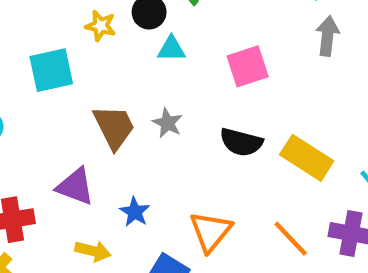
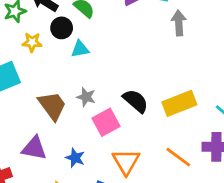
pink square: (248, 66) -> (106, 122), moved
black semicircle: (241, 142) -> (136, 101), turned -144
yellow rectangle: (307, 158) -> (179, 103), turned -44

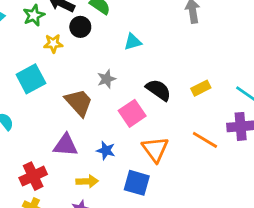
cyan triangle: (80, 49) -> (133, 42), moved
gray star: (86, 97) -> (106, 79), moved, turned -30
yellow rectangle: (179, 103) -> (201, 88), size x0.6

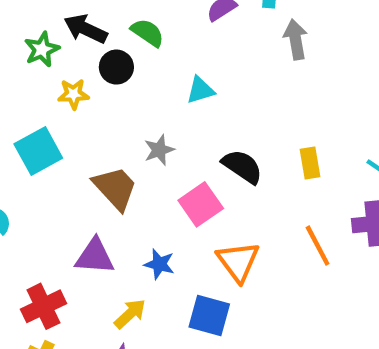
yellow rectangle: (201, 88) -> (310, 163), turned -72
orange line: (205, 140) -> (318, 246), turned 32
yellow arrow: (87, 181) -> (130, 314), turned -40

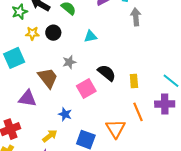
black circle: (116, 67) -> (53, 33), moved
yellow rectangle: (310, 163) -> (134, 81), moved
purple triangle: (95, 256) -> (27, 99), moved
orange triangle: (238, 261) -> (116, 129), moved

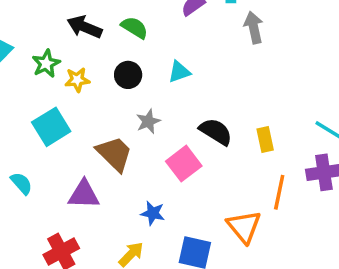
green star: (20, 12) -> (46, 64), moved
black circle: (53, 33) -> (128, 75), moved
orange line: (138, 112) -> (279, 192), turned 42

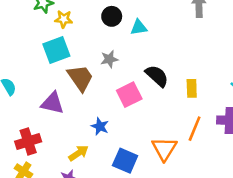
black circle: (128, 75) -> (112, 16), moved
cyan square: (51, 127) -> (56, 50), moved

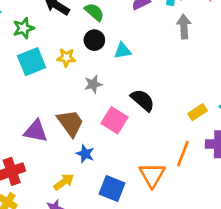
yellow star: (64, 19) -> (66, 58), moved
cyan square: (56, 50) -> (32, 62), moved
brown trapezoid: (80, 78) -> (70, 123), moved
yellow rectangle: (192, 88) -> (197, 112), moved, turned 60
pink square: (129, 95) -> (115, 120), turned -30

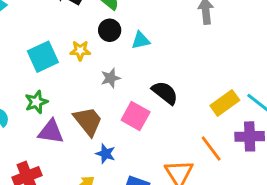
green star: (23, 28) -> (36, 102), moved
yellow rectangle: (197, 112) -> (225, 103), size x1.4
orange line: (183, 154) -> (211, 148), turned -55

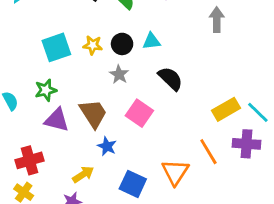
black circle: (110, 30) -> (122, 44), moved
gray star: (111, 78) -> (119, 74), turned -30
black semicircle: (165, 93) -> (170, 79), moved

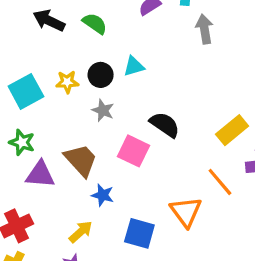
black semicircle: (170, 79) -> (165, 125), moved
green star: (46, 90) -> (22, 142), turned -30

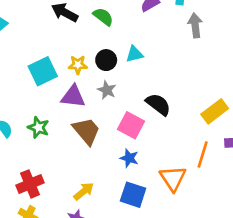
green star: (22, 142) -> (38, 127), moved
purple triangle: (40, 174) -> (73, 96), moved
orange line: (220, 182) -> (203, 154), turned 55
blue star: (103, 195) -> (129, 158), moved

